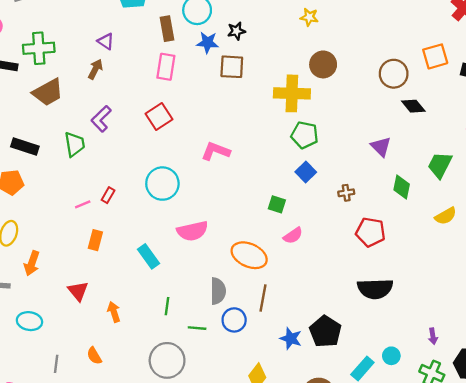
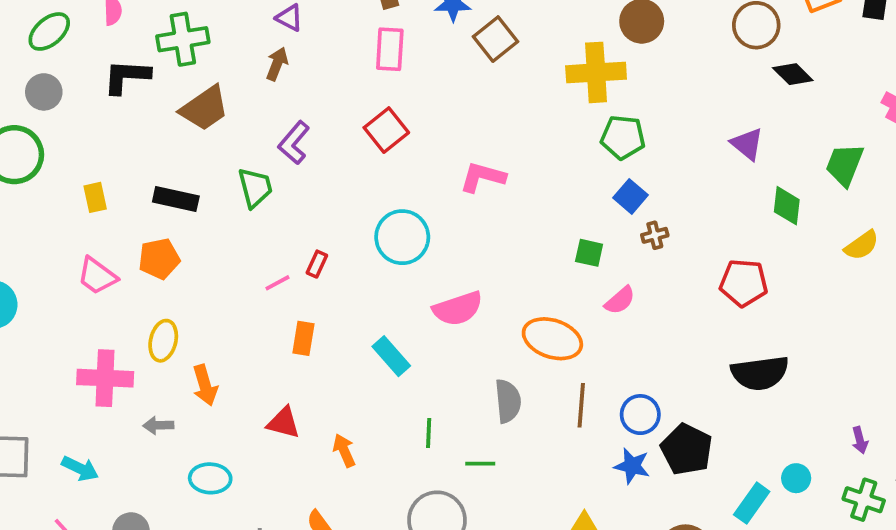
brown square: (232, 67) -> (495, 39), turned -36
brown cross: (346, 193) -> (655, 235), moved
orange arrow: (32, 263) -> (205, 385), turned -30
red triangle: (78, 291) -> (283, 423), turned -30
blue circle: (234, 320) -> (640, 415), moved

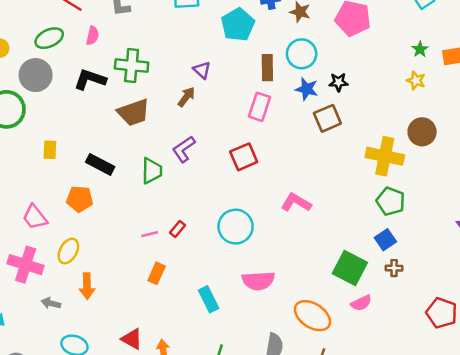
gray circle: (44, 92) -> (36, 75), size x1.4
green square: (589, 253) -> (350, 268), size x1.8
pink trapezoid: (97, 276) -> (35, 217), moved
red triangle: (283, 423) -> (132, 339), moved

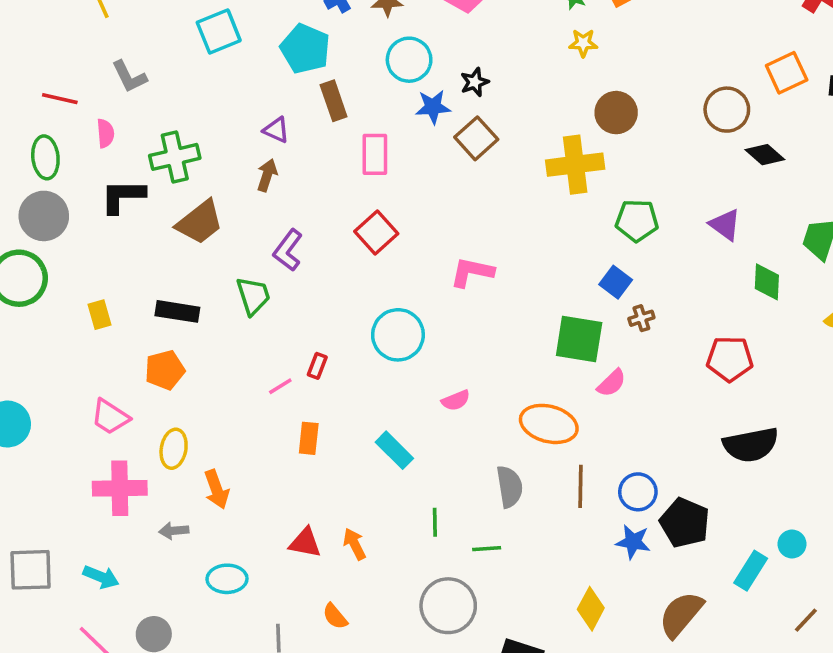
green ellipse: (49, 38) -> (45, 157), turned -52
brown rectangle: (267, 68) -> (334, 101), moved
green pentagon: (391, 201) -> (637, 220), moved
pink semicircle: (258, 281) -> (456, 400), size x0.6

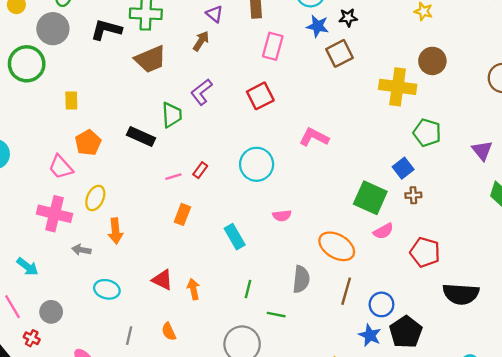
black rectangle: (177, 311) -> (141, 136), moved
red pentagon: (730, 359) -> (425, 252), moved
orange pentagon: (165, 370) -> (88, 143), moved, turned -30

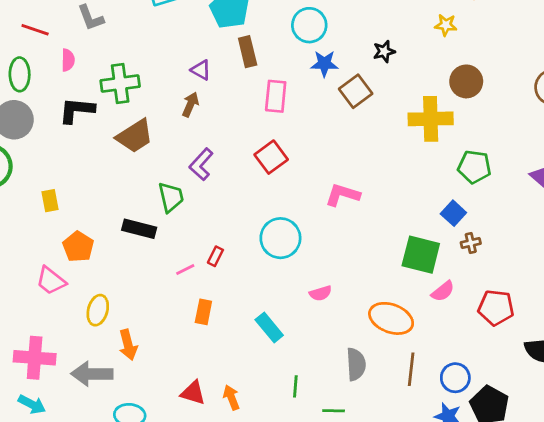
black star: (348, 18) -> (384, 51), moved
pink cross: (54, 214) -> (35, 358), moved
gray arrow: (81, 250) -> (92, 374), size x1.8

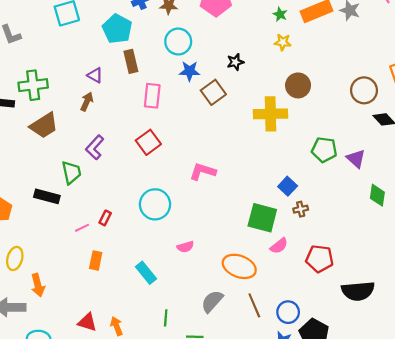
green pentagon: (474, 167) -> (324, 150), moved
gray semicircle: (356, 364) -> (212, 301), turned -135
brown line: (411, 369) -> (254, 305), turned -30

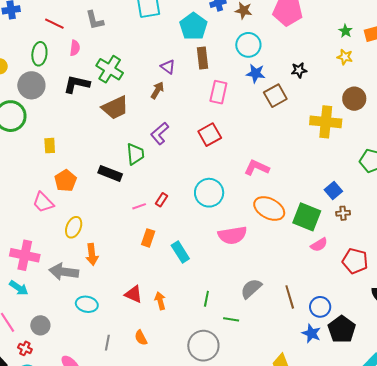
green cross: (33, 85) -> (110, 69), turned 32
pink semicircle: (185, 247) -> (232, 235), size x1.8
orange ellipse: (239, 266) -> (269, 209), moved
cyan rectangle: (146, 273) -> (180, 252), moved

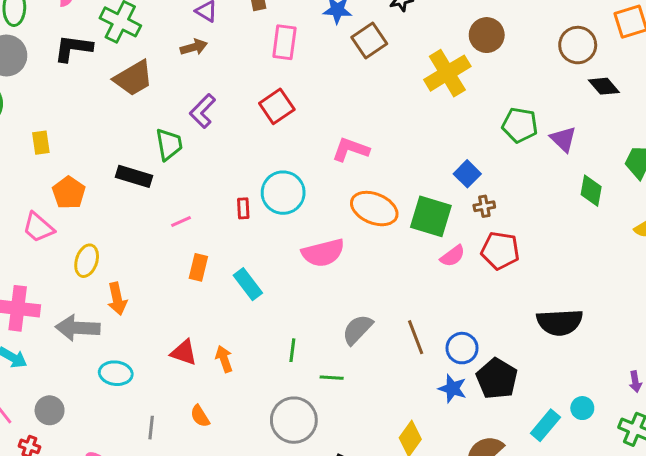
brown arrow: (157, 90) -> (194, 47), turned 48
yellow cross: (326, 122) -> (447, 73), turned -32
red rectangle: (162, 200) -> (243, 208), moved, turned -32
red pentagon: (355, 261) -> (500, 251), moved

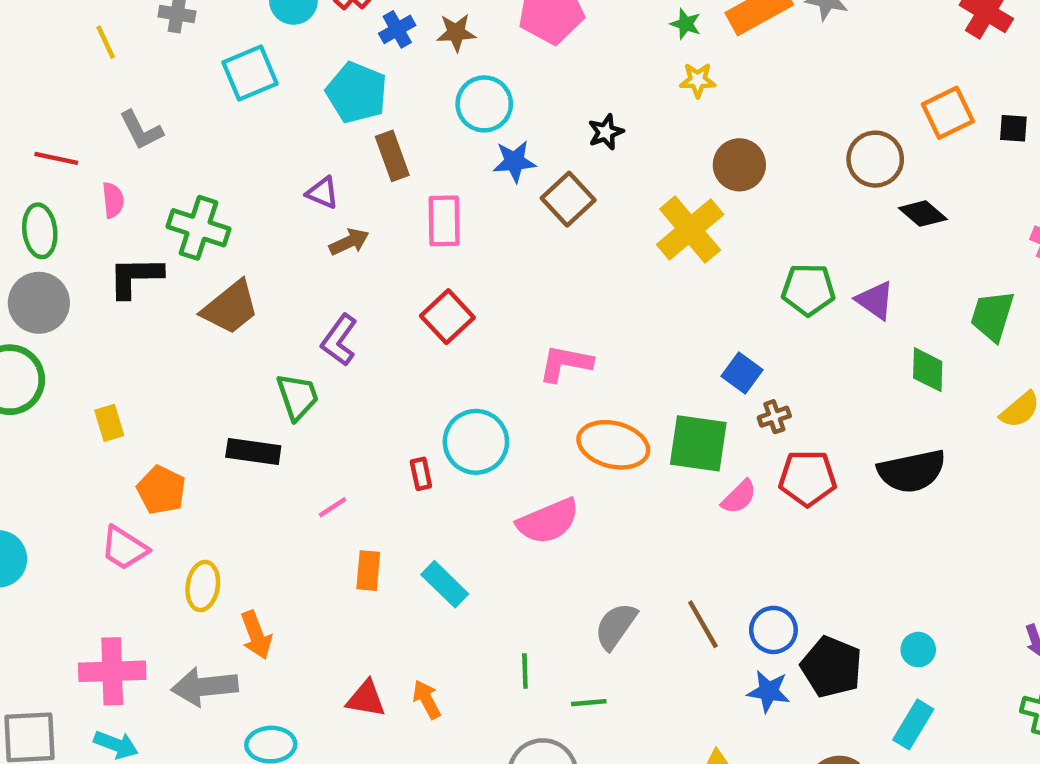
brown arrow: (194, 47) -> (349, 242), moved
black semicircle: (560, 322) -> (912, 471), moved
cyan circle: (582, 408) -> (918, 650), moved

